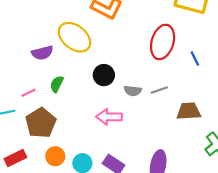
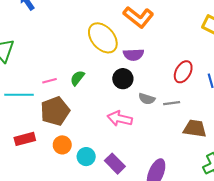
red ellipse: (163, 42) -> (183, 72), moved, size x0.7
purple semicircle: (42, 53) -> (133, 55), moved

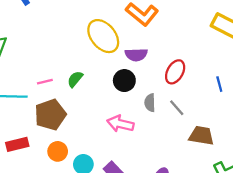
red ellipse: (183, 72) -> (175, 72), moved
gray semicircle: (147, 99) -> (150, 103), turned 70
gray line: (172, 103) -> (177, 108), turned 56

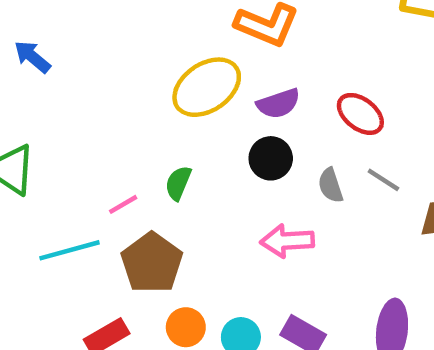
yellow ellipse: (103, 36) -> (207, 87), turned -68
red ellipse: (175, 72) -> (360, 114), turned -65

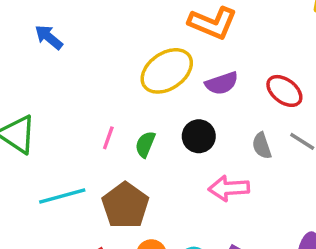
blue arrow: (32, 57) -> (49, 37), moved
black circle: (271, 158) -> (199, 136), moved
pink line: (123, 204) -> (108, 138), moved, turned -40

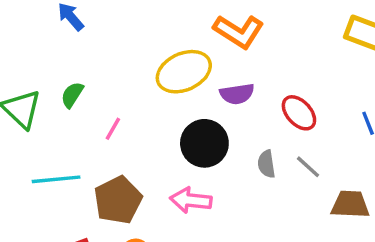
black circle: (199, 136) -> (204, 143), size x1.4
green semicircle: (145, 144) -> (72, 95), moved
pink arrow: (229, 188) -> (191, 200), moved

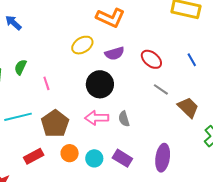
yellow ellipse: (184, 72) -> (82, 45), size x0.7
pink line: (113, 129) -> (46, 83), turned -40
gray semicircle: (266, 164) -> (124, 119), moved
brown trapezoid: (350, 204) -> (188, 107), turned 50

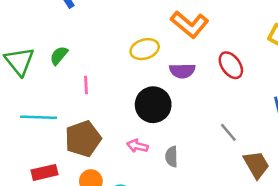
red ellipse: (151, 59) -> (231, 65), moved
pink arrow: (97, 118) -> (137, 146), size x0.7

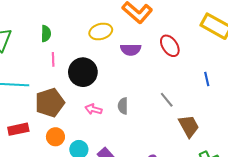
green semicircle: (59, 56) -> (46, 34), moved, turned 140
black circle: (153, 105) -> (83, 72), moved
gray semicircle: (172, 157) -> (123, 106), moved

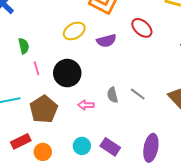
gray line: (167, 100) -> (138, 94), moved
orange circle: (55, 137) -> (43, 152), moved

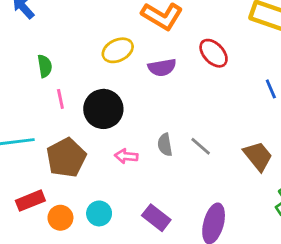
cyan circle: (82, 146) -> (99, 213), moved

